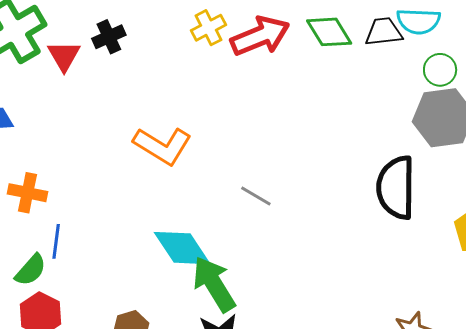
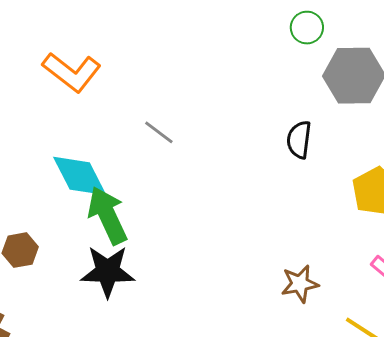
green circle: (440, 70) -> (307, 28), moved
black semicircle: (396, 188) -> (299, 140), size x0.6

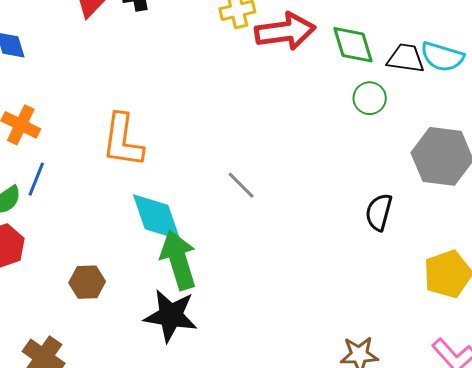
green circle: (307, 28) -> (370, 98), moved
orange L-shape: (72, 72) -> (123, 140), moved, turned 52

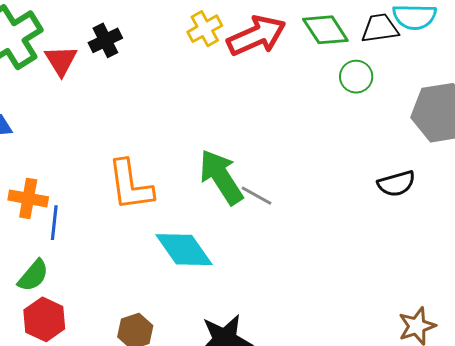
blue line: (36, 179) -> (54, 223), moved
black semicircle: (379, 212) -> (396, 184), turned -105
green arrow: (178, 260) -> (221, 177), moved

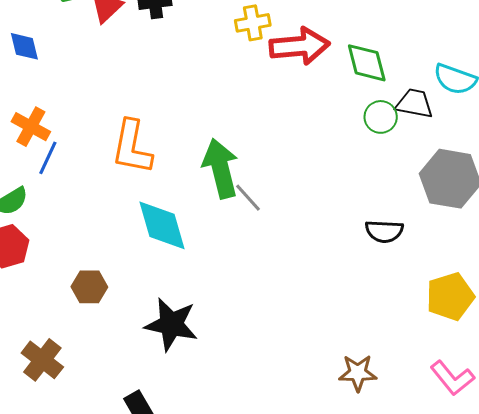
black trapezoid: (380, 28) -> (414, 104), moved

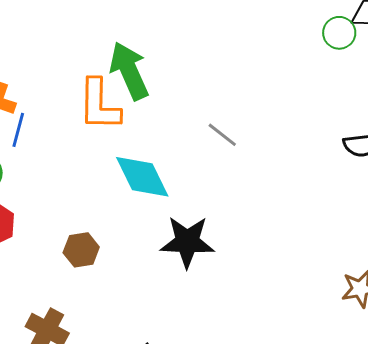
green arrow: (221, 168) -> (129, 71), moved
black star: (171, 324) -> (187, 242), moved

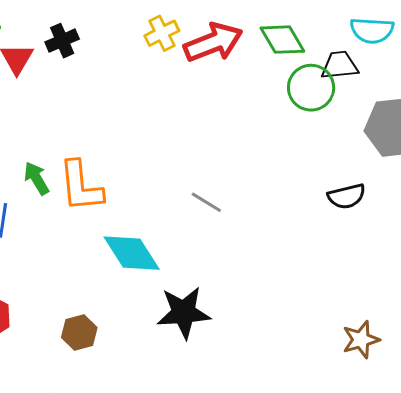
green circle: (339, 33) -> (311, 88), size x1.4
green arrow: (129, 71) -> (37, 178), moved, size x0.6

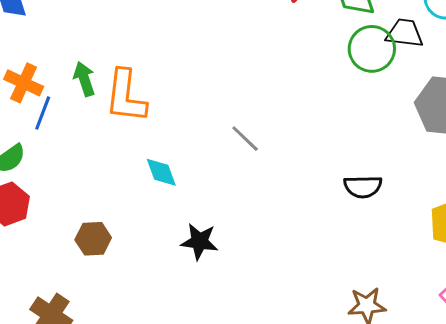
black semicircle: (347, 196) -> (363, 187), moved
cyan diamond: (132, 253) -> (161, 172), size x0.6
black star: (184, 313) -> (199, 241), size x0.7

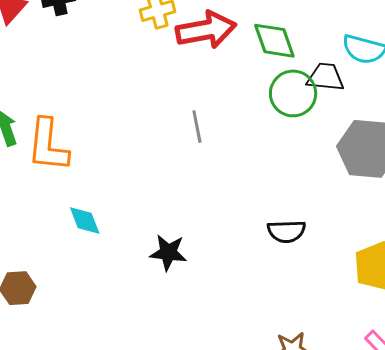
gray line: (245, 139) -> (197, 127), moved, turned 36
black star: (199, 241) -> (168, 253), moved

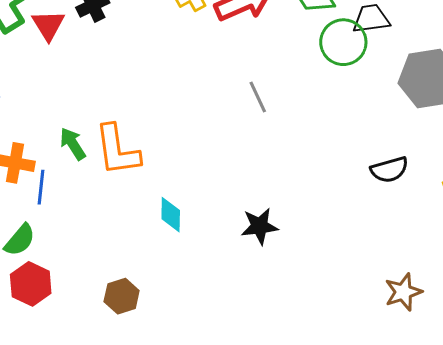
cyan diamond: (85, 220) -> (171, 215), turned 36
black semicircle: (286, 231) -> (389, 170), moved

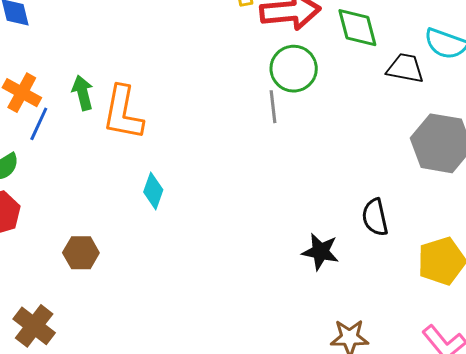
green circle: (343, 42) -> (294, 69), moved
black semicircle: (389, 170) -> (375, 217), turned 75
black star: (260, 226) -> (320, 252), moved

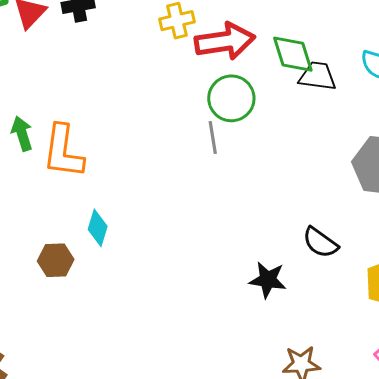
black trapezoid: (405, 68) -> (318, 76), moved
black semicircle: (375, 217) -> (320, 243), turned -39
brown hexagon: (81, 253) -> (56, 260), moved

